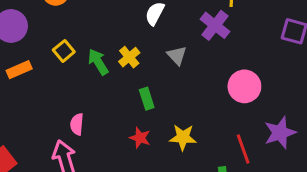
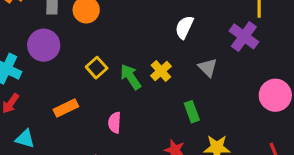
orange rectangle: (19, 70) -> (66, 108), moved
green rectangle: (147, 99) -> (192, 112), moved
pink semicircle: (77, 124) -> (115, 123), moved

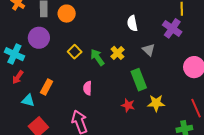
white semicircle: (184, 27) -> (132, 23), turned -35
orange rectangle: (66, 108) -> (47, 87), moved, turned -35
green rectangle: (192, 112) -> (139, 80), size x1.5

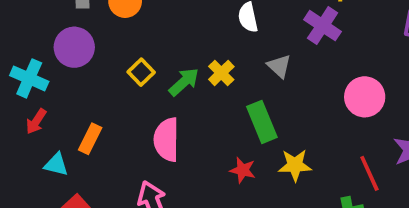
green arrow: (97, 57) -> (184, 82), turned 84
pink semicircle: (88, 88) -> (167, 140), size x1.6

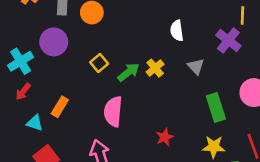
cyan cross: (29, 78) -> (21, 61), turned 30
green rectangle: (262, 122) -> (216, 108), moved
yellow star: (295, 165) -> (214, 147), moved
red star: (243, 170) -> (165, 137), turned 30

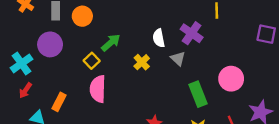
white semicircle: (177, 31) -> (159, 38), moved
purple cross: (228, 40) -> (192, 33), moved
green arrow: (128, 72) -> (111, 43), moved
pink semicircle: (113, 112) -> (98, 89), moved

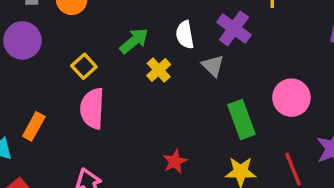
green arrow: (111, 43) -> (134, 41), moved

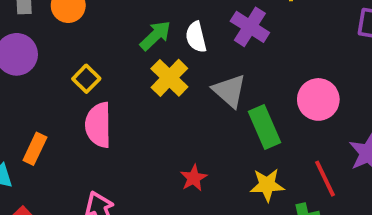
green arrow: (134, 41) -> (155, 35), moved
gray triangle: (213, 66) -> (229, 91), moved, size x1.4
yellow cross: (159, 70) -> (169, 78), size x1.4

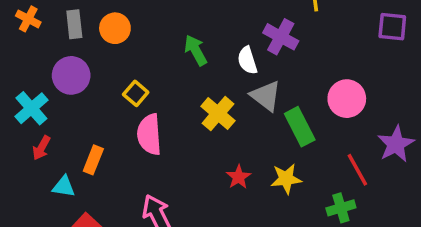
green arrow: (155, 35) -> (196, 50), turned -72
white semicircle: (196, 37) -> (247, 60), moved
yellow cross: (169, 78) -> (218, 114), moved
yellow star: (267, 185) -> (286, 179), moved

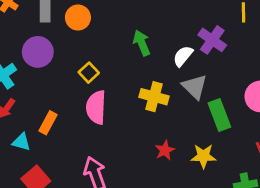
white semicircle: (247, 60) -> (183, 56), turned 50
yellow cross: (218, 114) -> (154, 97), turned -32

